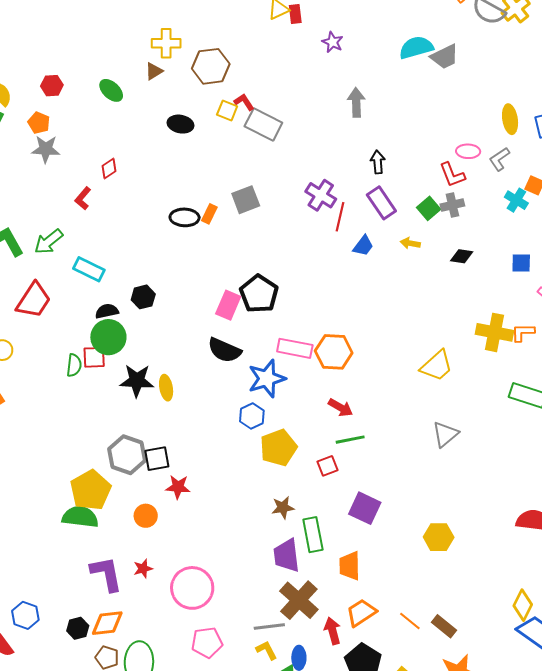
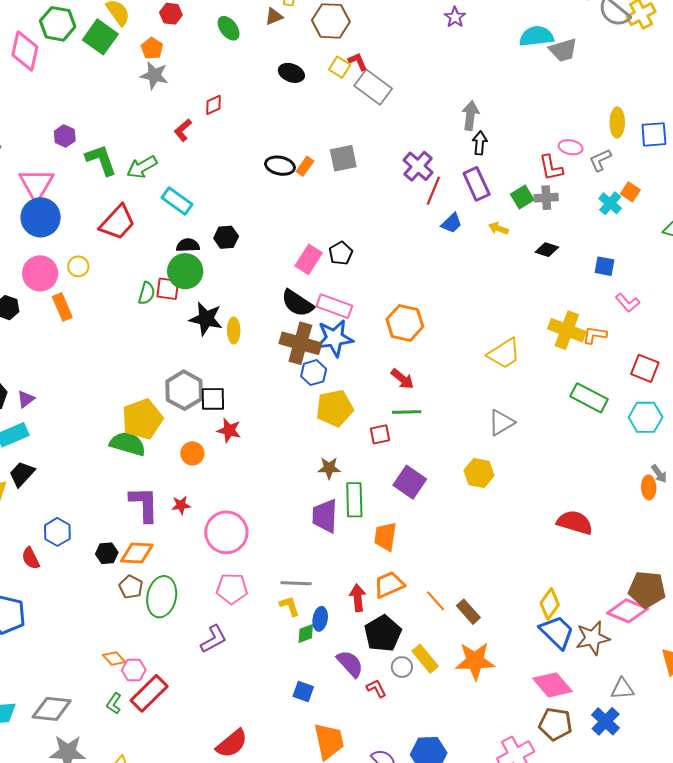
gray arrow: (356, 102) -> (470, 116), moved
black pentagon: (259, 294) -> (341, 253), size x0.6
pink rectangle: (295, 348) -> (334, 306), moved
yellow hexagon: (439, 537) -> (479, 473), moved
brown cross: (299, 600) -> (300, 343), moved, turned -36

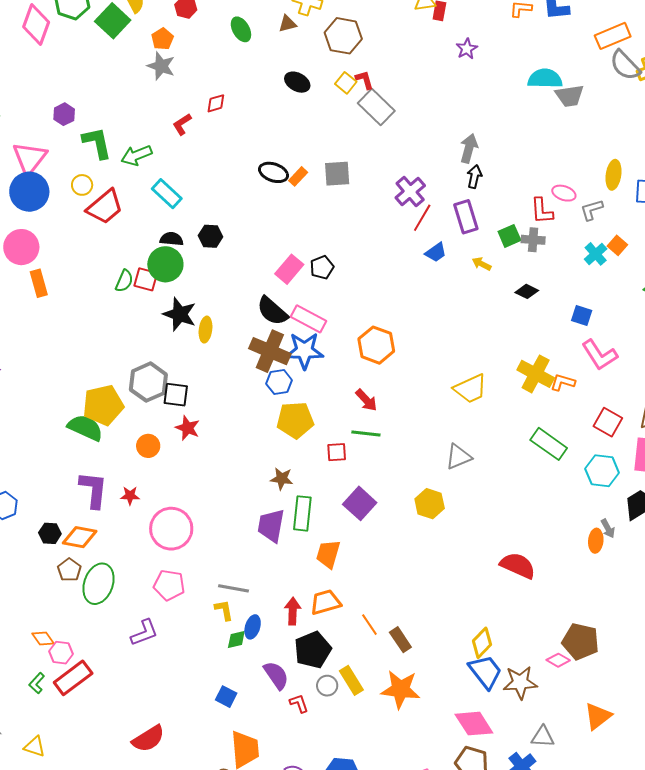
yellow circle: (78, 266) -> (82, 185), moved
pink L-shape: (628, 303) -> (600, 355), size x1.5
pink diamond: (627, 611) -> (558, 660), size x0.6

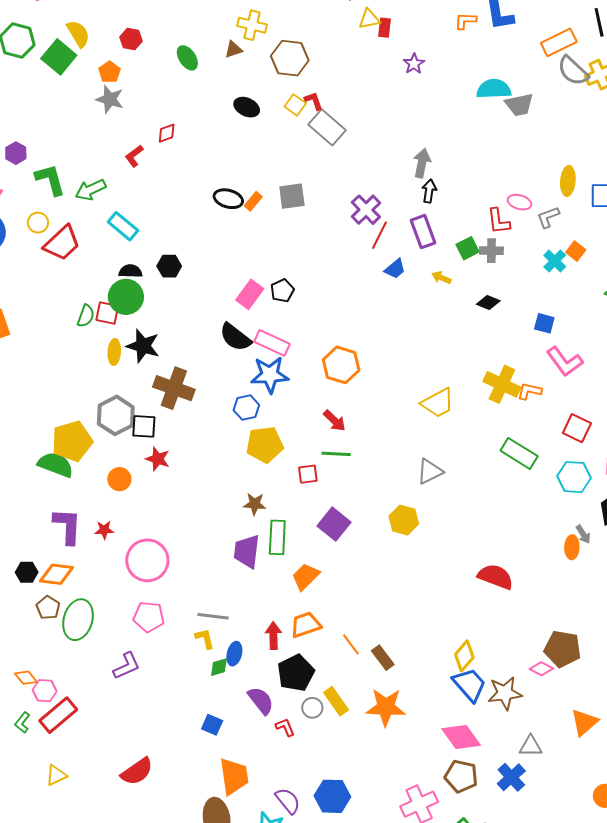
yellow ellipse: (206, 330) -> (114, 352), moved
brown cross: (270, 351) -> (174, 388), moved
orange trapezoid: (328, 554) -> (306, 576), turned 32
yellow triangle: (35, 747) -> (56, 775), moved, turned -40

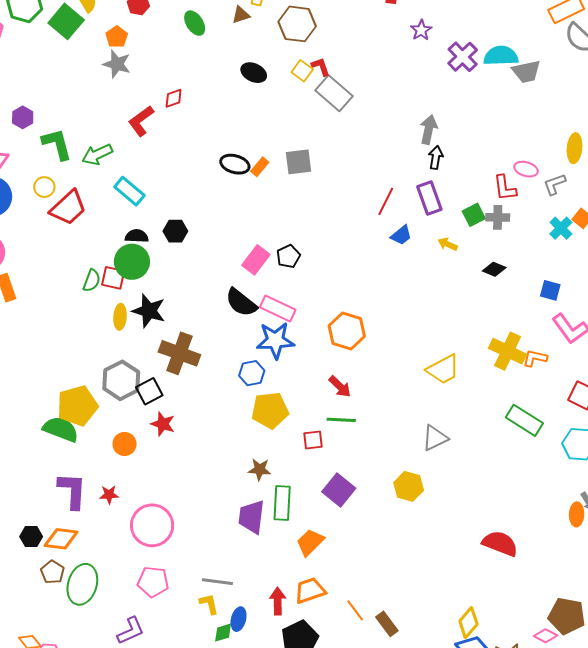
red L-shape: (134, 156) -> (141, 121), size x1.4
purple cross: (366, 210) -> (463, 57), moved
black square: (144, 426) -> (149, 391), turned -32

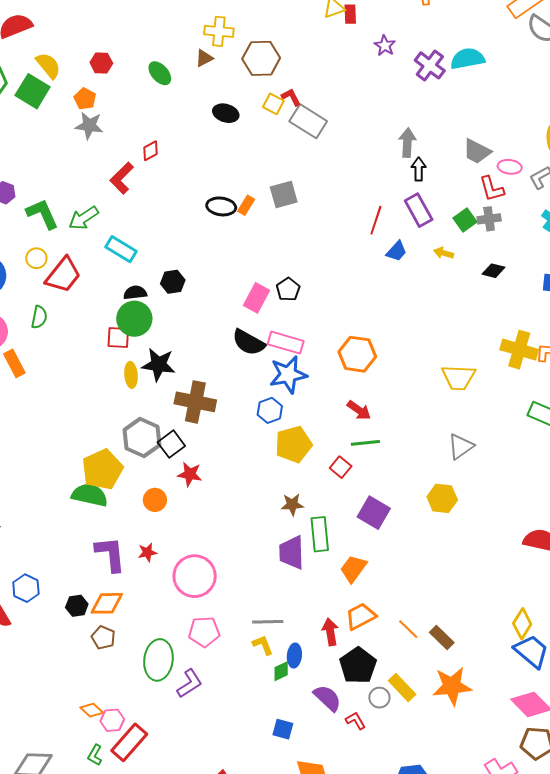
gray trapezoid: (526, 72) -> (477, 151), moved, turned 48
green semicircle: (92, 281) -> (39, 317), moved
yellow trapezoid: (443, 369) -> (458, 377), turned 39
red square: (313, 440) -> (341, 467), turned -35
green ellipse: (82, 584) -> (158, 660), moved

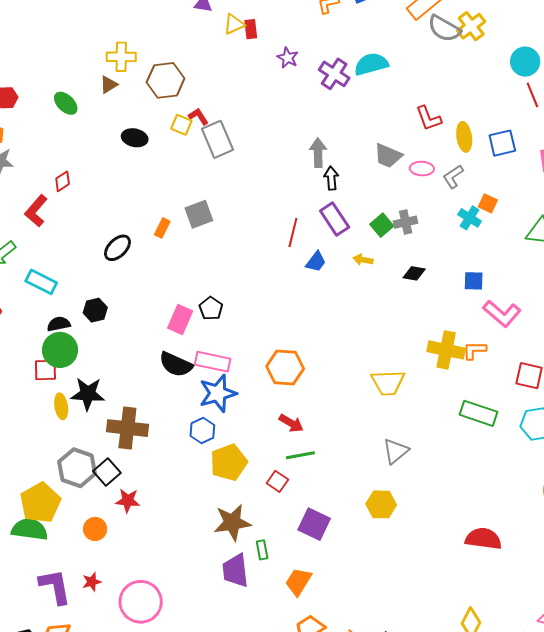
gray rectangle: (308, 121) -> (217, 139), turned 39
red L-shape: (492, 189) -> (429, 118), moved
black ellipse: (221, 206) -> (117, 248), moved, turned -48
brown star: (292, 504) -> (232, 522), size x1.6
green rectangle: (320, 534) -> (262, 550), size x0.6

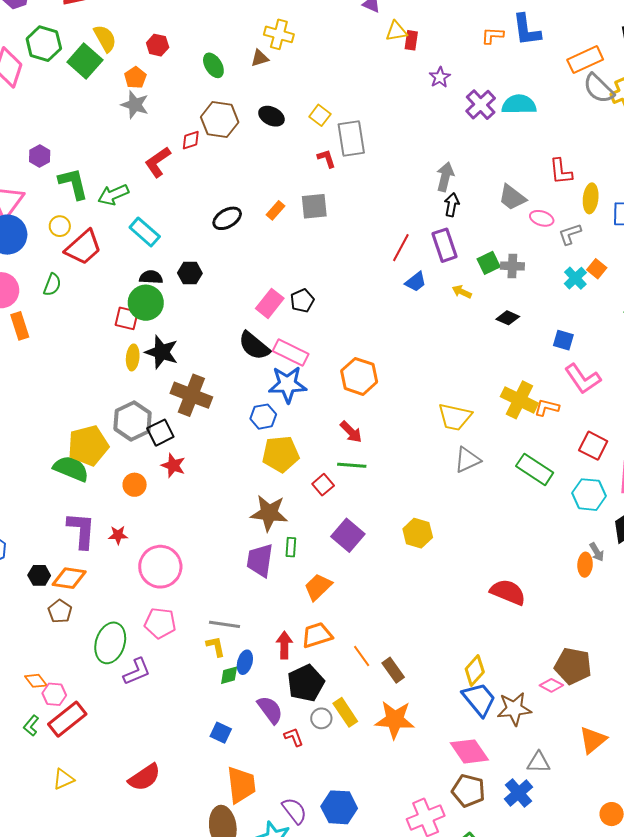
brown hexagon: (166, 80) -> (220, 120), moved
red L-shape: (198, 116) -> (327, 158), moved
gray triangle: (396, 451) -> (467, 460), moved

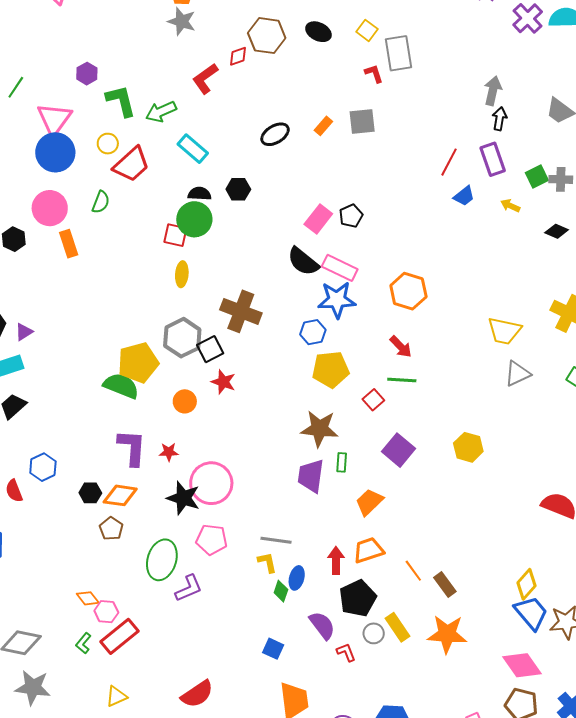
black star: (162, 352) -> (183, 498), moved
green diamond: (229, 675) -> (281, 591), turned -55

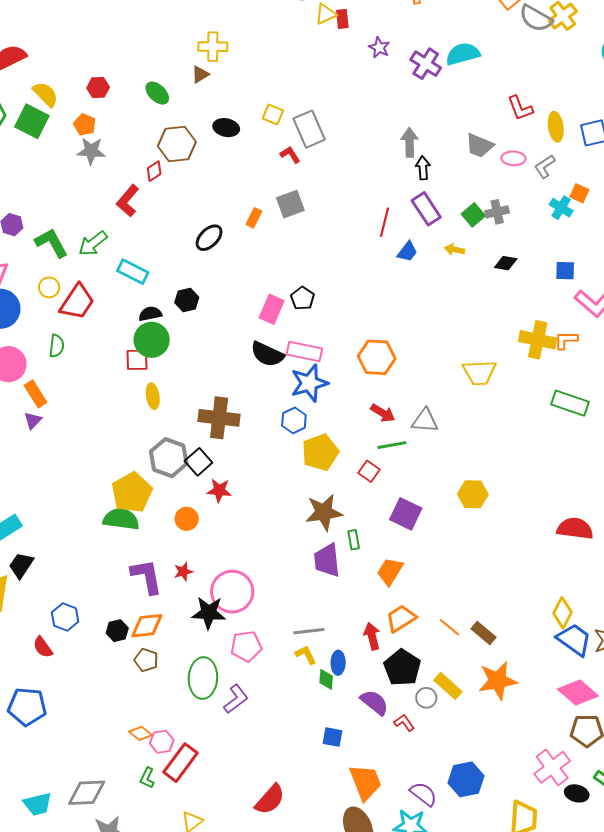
purple triangle: (24, 332) -> (33, 421), moved
gray triangle: (517, 374) -> (425, 421), moved, turned 44

